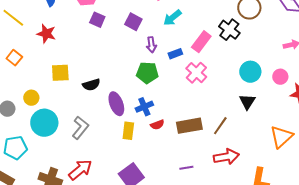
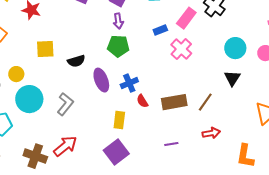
purple arrow: (151, 45) -> (118, 21), moved
green pentagon: (147, 73) -> (118, 46), moved
red semicircle: (157, 125) -> (142, 101), turned 80
yellow rectangle: (128, 131) -> (119, 120), moved
red arrow: (226, 157) -> (211, 133), size x0.7

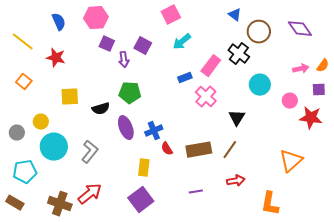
purple arrow: (118, 21) -> (124, 60), moved
green pentagon: (118, 46) -> (130, 93), moved
cyan circle: (235, 48) -> (260, 85), moved
black triangle: (232, 78) -> (237, 118), moved

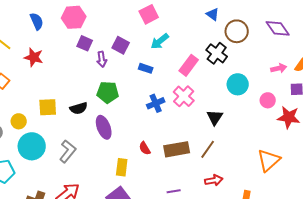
blue rectangle: (185, 78) -> (146, 68), moved, turned 40
yellow square: (70, 97) -> (48, 107), moved
blue cross: (154, 131) -> (156, 103), moved

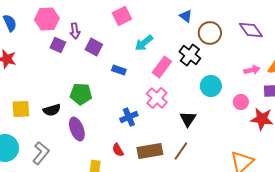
cyan arrow: (160, 41) -> (144, 43), moved
purple arrow: (102, 59) -> (75, 31), moved
blue cross: (156, 103) -> (129, 117), moved

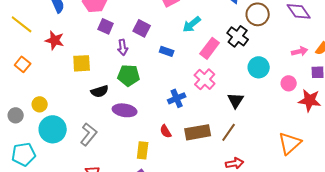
purple arrow: (75, 31) -> (123, 47), moved
yellow square: (21, 109) -> (82, 63), moved
purple ellipse: (77, 129) -> (125, 110), turned -60

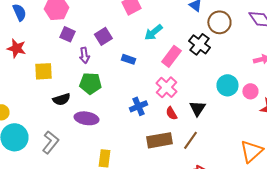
purple square: (142, 28) -> (103, 36), turned 30
cyan circle: (259, 67) -> (227, 85), moved
red semicircle: (166, 131) -> (171, 113), moved

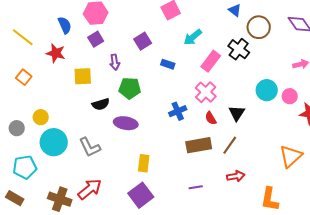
blue semicircle: (19, 12) -> (65, 25), moved
purple square: (67, 34) -> (96, 39), moved, turned 35
purple arrow: (84, 55) -> (115, 62), moved
gray L-shape: (50, 142) -> (90, 147), turned 115

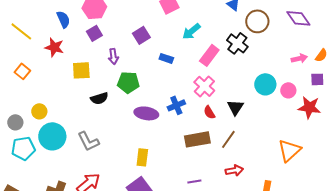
purple ellipse: (126, 123) -> (146, 113), moved
cyan pentagon: (25, 167) -> (23, 148), moved

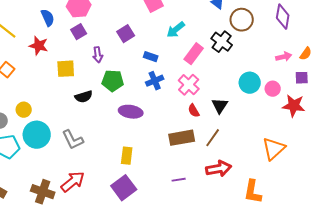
purple diamond: (298, 18) -> (283, 17), turned 45
blue cross: (176, 105) -> (155, 81), moved
red arrow: (234, 170) -> (219, 169), size x1.4

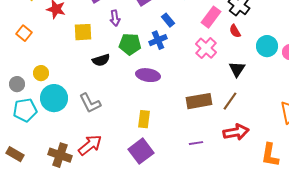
blue rectangle: (151, 57) -> (168, 20), turned 32
blue cross: (155, 81) -> (158, 40), moved
red semicircle: (194, 111) -> (235, 31), moved

